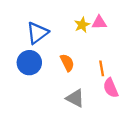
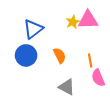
pink triangle: (99, 23) -> (88, 20), size x1.5

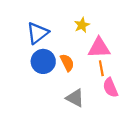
pink triangle: (88, 20) -> (99, 48), moved
blue circle: (26, 55) -> (43, 61), moved

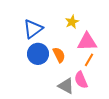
orange line: (101, 68) -> (89, 60), turned 40
pink semicircle: (110, 88) -> (81, 80), moved

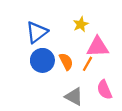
orange line: (89, 60) -> (87, 64), moved
pink semicircle: (81, 80) -> (104, 90), moved

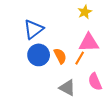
yellow star: (81, 24) -> (85, 12), moved

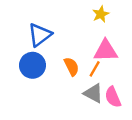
blue circle: (39, 55) -> (32, 65), moved
gray triangle: (67, 88) -> (93, 93), moved

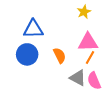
blue triangle: (40, 35) -> (33, 29), turned 35
orange line: (95, 69) -> (90, 57), moved

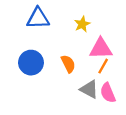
yellow star: (84, 12) -> (82, 24), moved
blue triangle: (33, 29) -> (38, 18), moved

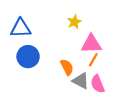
blue triangle: (38, 18) -> (21, 28), moved
orange semicircle: (68, 64) -> (67, 67), moved

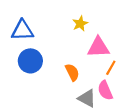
orange line: (93, 60) -> (111, 68), moved
gray triangle: (81, 81) -> (87, 98), moved

